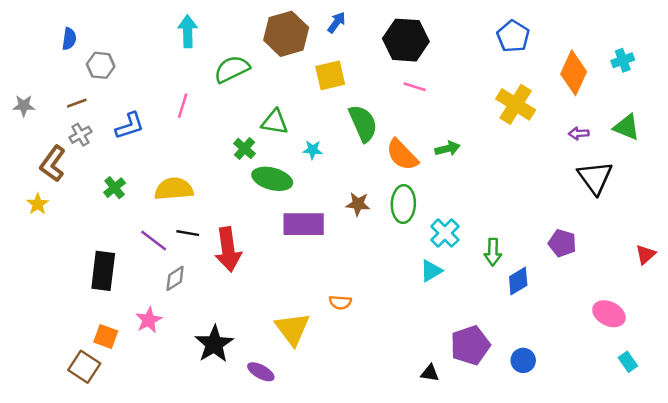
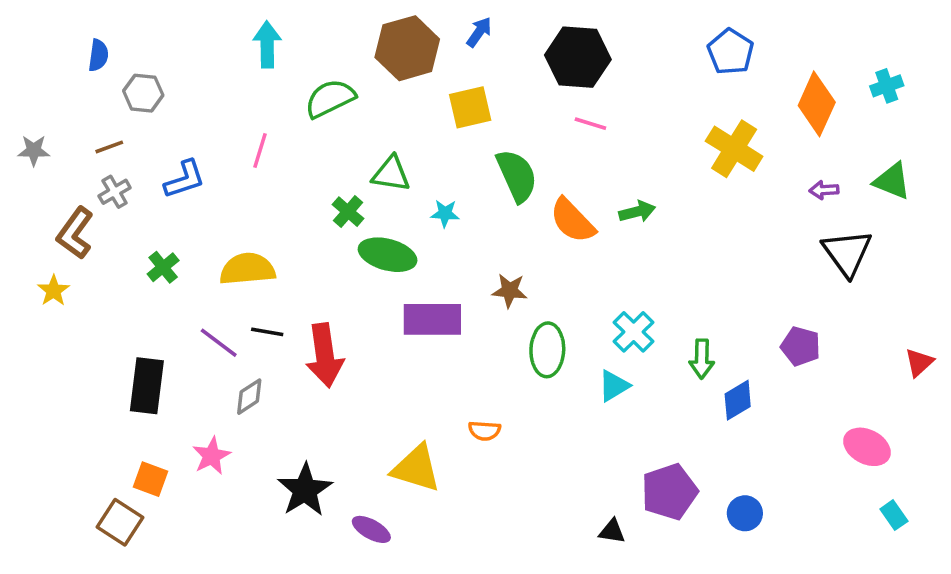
green ellipse: (403, 204) -> (547, 350), moved
yellow triangle: (292, 329) -> (416, 468), turned -36

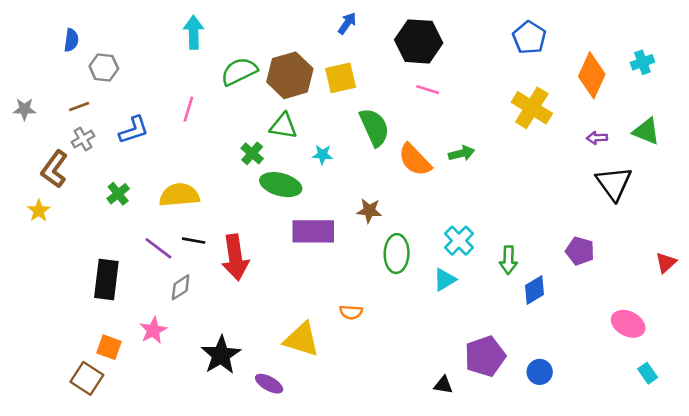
brown hexagon: (407, 48) -> (290, 75), moved

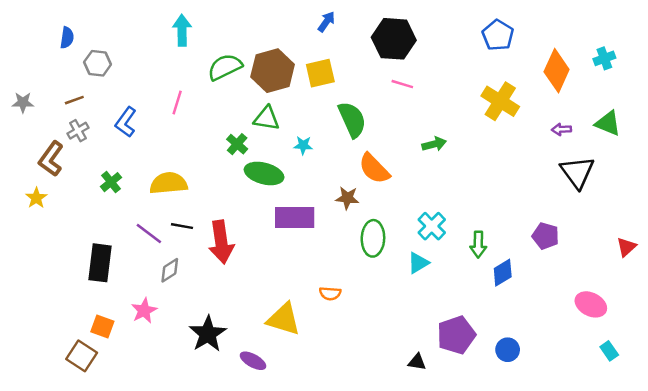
blue L-shape: (134, 130) -> (126, 122), turned 144
orange semicircle: (415, 160) -> (374, 169), moved

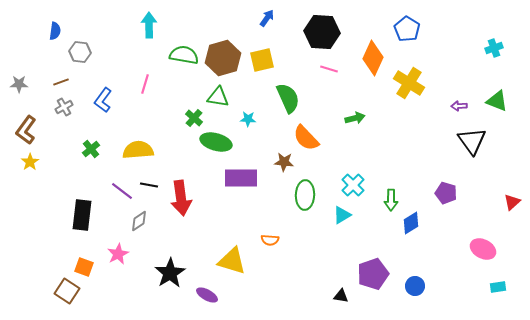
green semicircle: (225, 67) -> (184, 55), turned 36
orange diamond: (557, 71) -> (373, 58), moved
brown L-shape: (51, 159) -> (26, 130), moved
cyan rectangle: (609, 351) -> (498, 287), turned -63

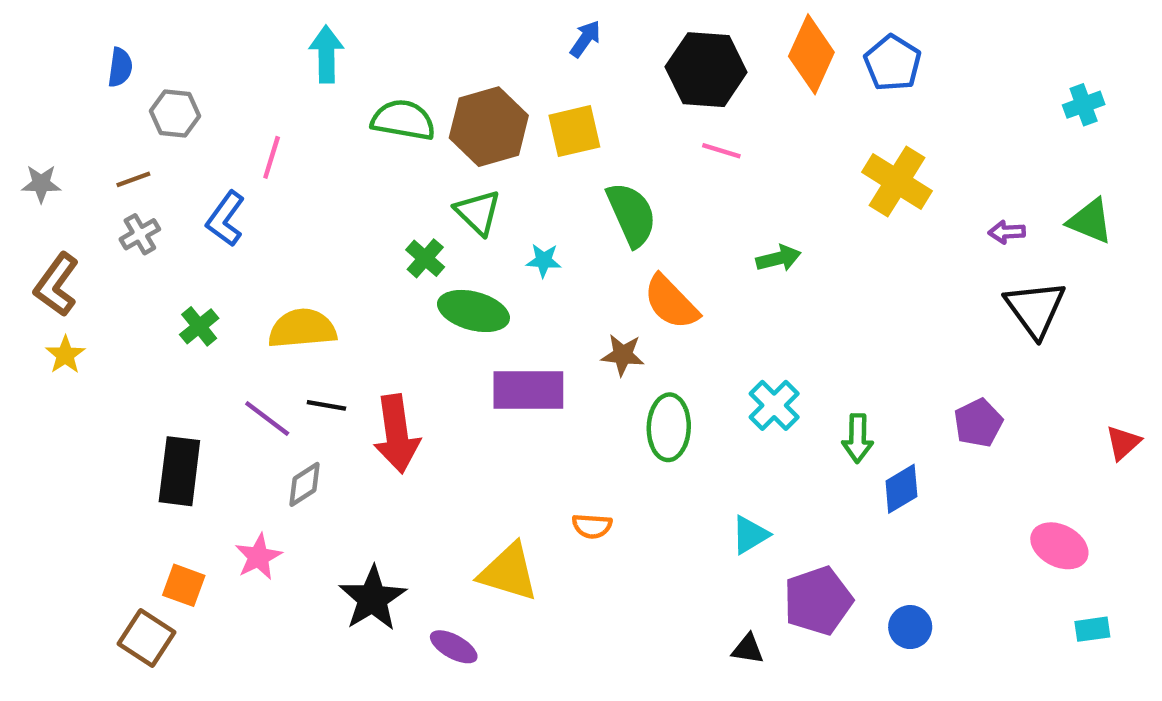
orange diamond: (373, 58) -> (811, 54), moved
pink line: (145, 84) -> (272, 157), moved
green triangle: (218, 97) -> (478, 212), turned 35
purple pentagon: (446, 193) -> (978, 423), turned 30
cyan triangle: (342, 215) -> (750, 535), moved

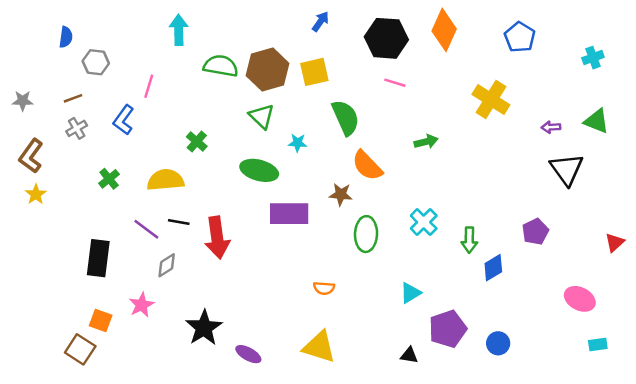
blue pentagon: (893, 63) -> (520, 37), moved
green cross: (425, 258) -> (197, 142), moved
yellow triangle: (509, 572) -> (319, 347), moved

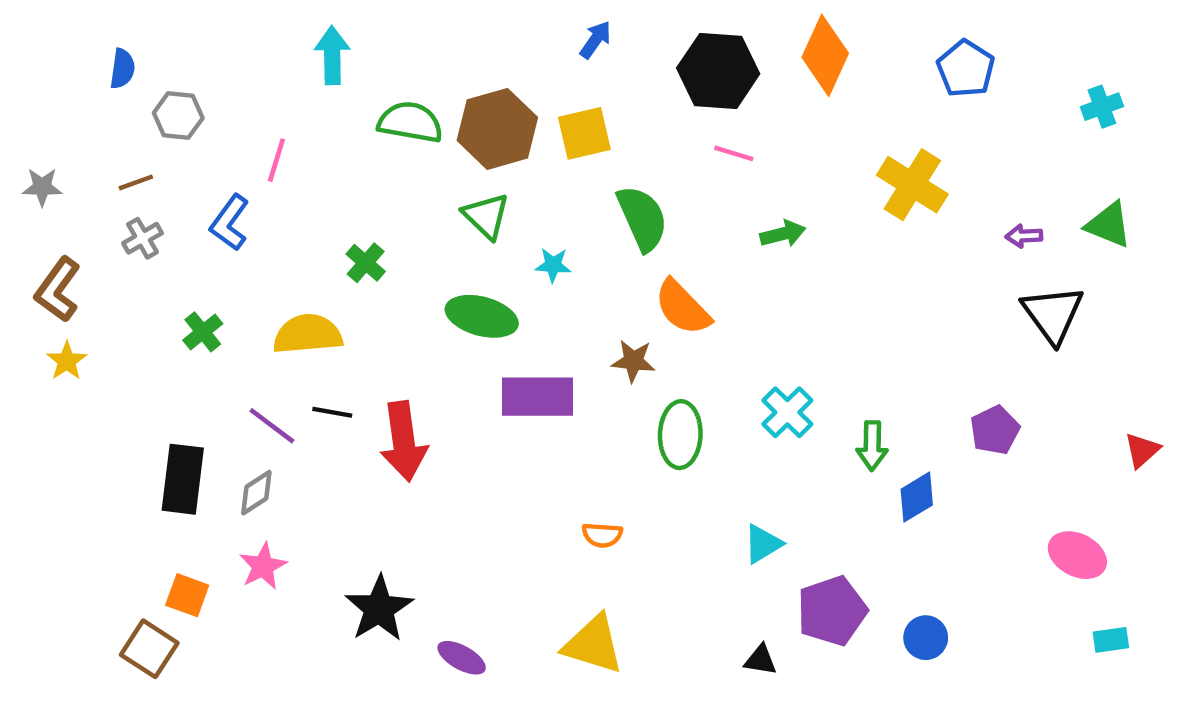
green arrow: (426, 142) -> (783, 234), moved
gray diamond: (167, 265) -> (256, 493), moved

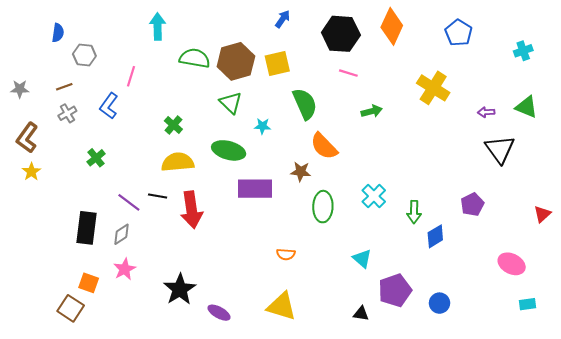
yellow semicircle: (308, 334) -> (178, 162), moved
cyan triangle: (763, 544) -> (362, 259), turned -48

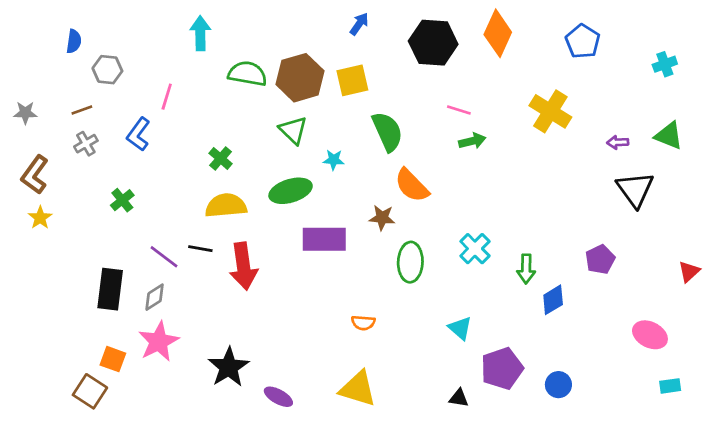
pink line: (348, 73) -> (459, 110), moved
green ellipse: (229, 150) -> (291, 191), turned -32
pink star: (125, 269) -> (159, 342), size x1.4

